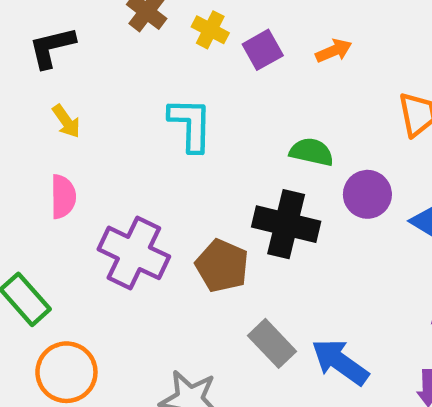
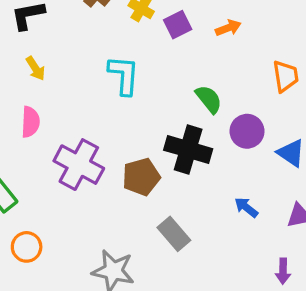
green semicircle: (312, 152) -> (209, 99), turned 36
brown pentagon: (222, 266) -> (141, 177), turned 30
blue arrow: (340, 362) -> (246, 207), moved, size x0.6
orange circle: (66, 372) -> (27, 247), size x0.7

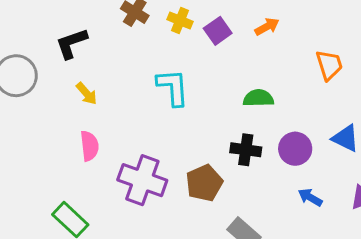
green semicircle: (209, 99) -> (258, 98), turned -44
purple circle: (247, 131) -> (295, 149), moved
black cross: (188, 149) -> (246, 150), size x0.7

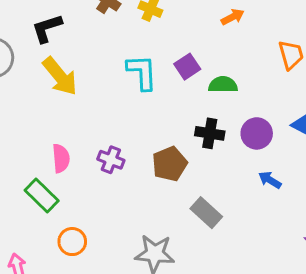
purple square: (218, 31) -> (187, 67), moved
yellow arrow: (87, 94) -> (60, 76), size x1.8
pink semicircle: (89, 146) -> (61, 158), moved
purple cross: (142, 180) -> (111, 160), size x0.6

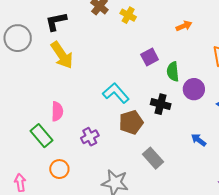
cyan L-shape: (142, 72) -> (116, 93), moved, turned -44
green semicircle: (223, 85) -> (173, 72), turned -102
purple circle: (257, 133) -> (194, 89), moved
purple cross: (111, 160) -> (90, 137), moved, turned 36

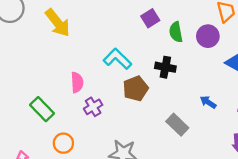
purple circle: (194, 89) -> (208, 36), moved
pink semicircle: (57, 111) -> (77, 82), moved
gray rectangle: (153, 158) -> (177, 125), moved

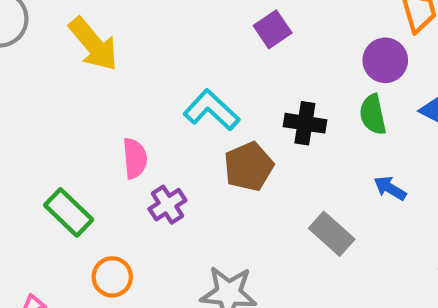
green semicircle: (176, 32) -> (373, 114), moved

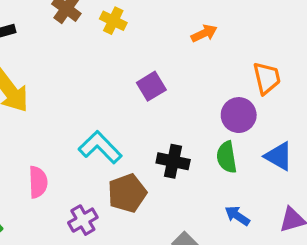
purple cross: (167, 205) -> (83, 220), moved

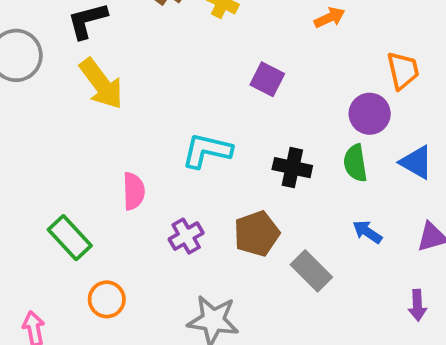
purple square: (151, 86) -> (267, 79), turned -32
cyan L-shape: (100, 147) -> (207, 151), turned -33
brown pentagon: (127, 193) -> (257, 234), moved

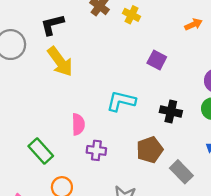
purple cross: (186, 236) -> (96, 150), moved, turned 36

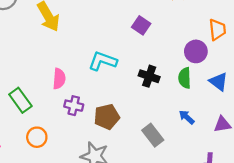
brown pentagon: (150, 150) -> (107, 117), moved

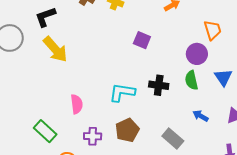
cyan L-shape: (103, 61) -> (122, 92), moved
blue triangle: (219, 82) -> (223, 77), turned 30
purple cross: (74, 106) -> (93, 136), moved

